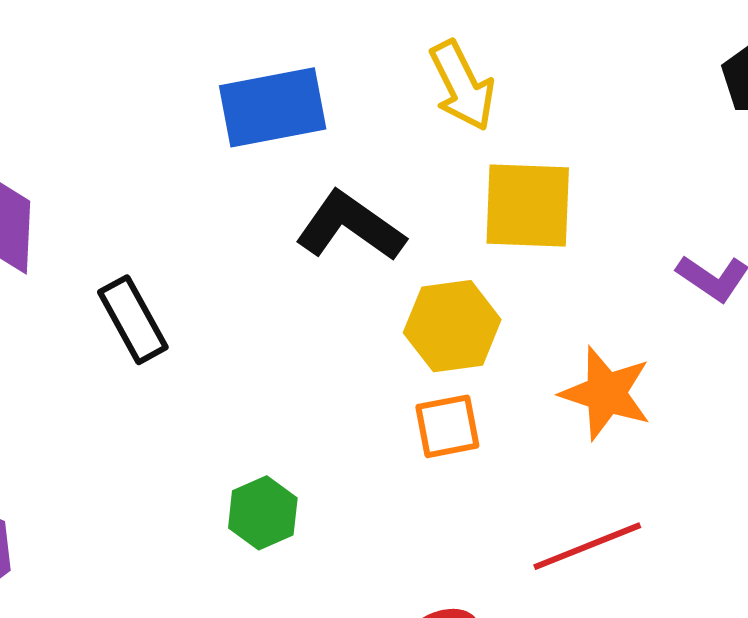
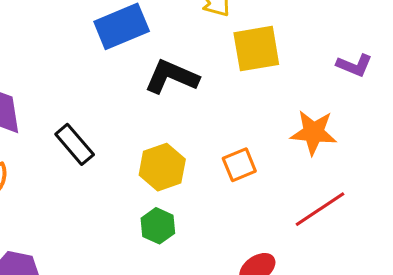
yellow hexagon: (452, 326) -> (162, 167), moved

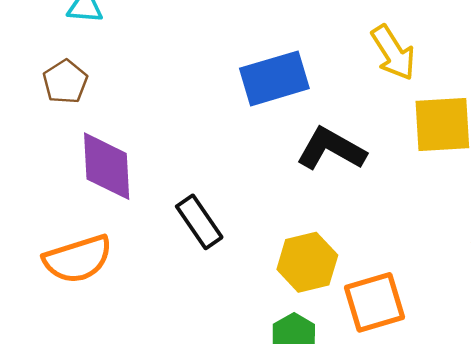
orange square: (239, 165) -> (374, 302), moved, size x1.4

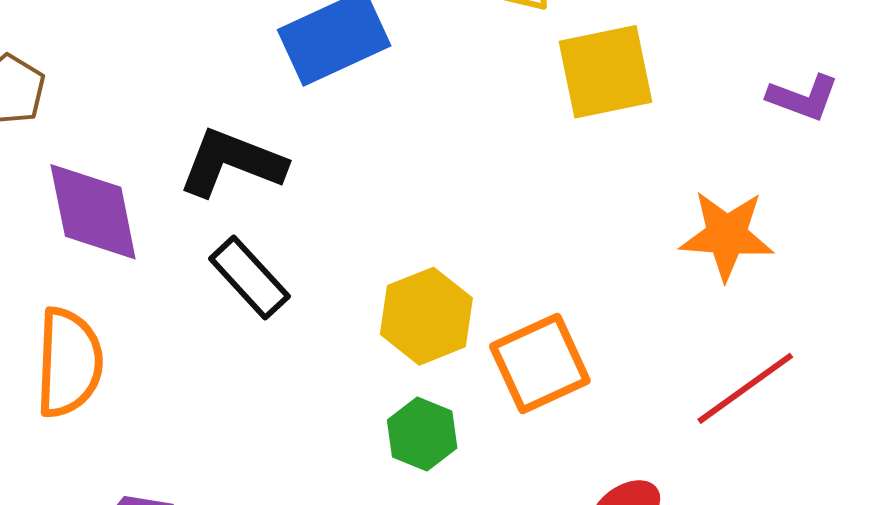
black L-shape: (331, 149) -> (232, 163), moved
orange semicircle: (78, 259) -> (69, 363), turned -62

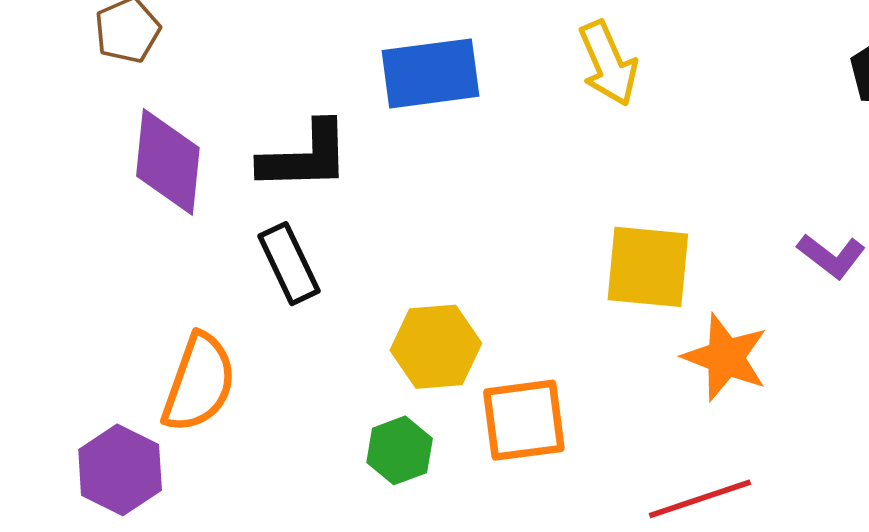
yellow square: (606, 72) -> (648, 267), moved
black L-shape: (232, 163) -> (305, 156), turned 140
orange semicircle: (69, 363) -> (199, 383), moved

